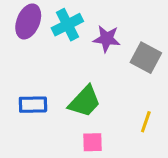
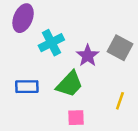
cyan cross: (67, 25) -> (51, 43), moved
purple star: (107, 39) -> (88, 56), moved, turned 30

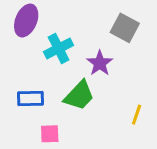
gray square: (120, 48) -> (125, 28), moved
pink square: (76, 118) -> (50, 134), moved

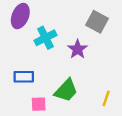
green trapezoid: (79, 96) -> (66, 90), moved
yellow line: (137, 115) -> (106, 98), moved

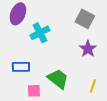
purple star: (78, 49) -> (88, 49), moved
green trapezoid: (66, 90) -> (58, 79), turned -95

